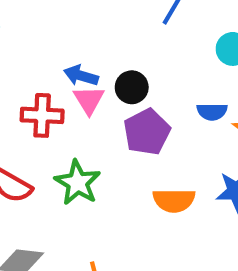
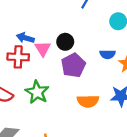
blue arrow: (81, 76) -> (25, 38), moved

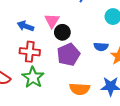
pink triangle: (43, 49) -> (52, 21), moved
red cross: (18, 57) -> (30, 52), moved

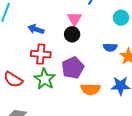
pink triangle: (52, 21) -> (74, 19), moved
purple pentagon: (68, 55) -> (73, 68), moved

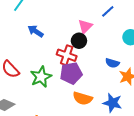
blue arrow: (36, 29) -> (36, 31), moved
red cross: (41, 54) -> (67, 55), moved

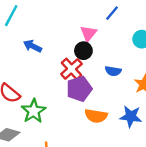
red cross: (67, 55) -> (71, 69), turned 36
blue semicircle: (112, 63) -> (113, 71), moved
green star: (41, 77) -> (34, 111), moved

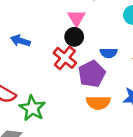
purple pentagon: (79, 89) -> (92, 74), moved

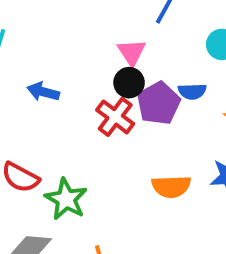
blue semicircle: (109, 53) -> (192, 91), moved
purple pentagon: (92, 74) -> (159, 103), moved

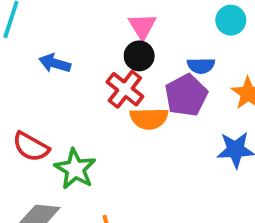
purple pentagon: (159, 103) -> (186, 95), moved
orange semicircle: (171, 187) -> (149, 119), moved

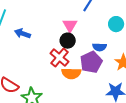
blue arrow: (55, 63) -> (23, 34), moved

